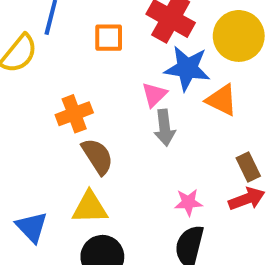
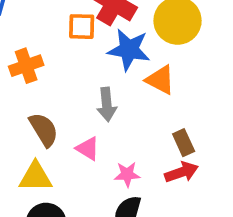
orange square: (109, 38) -> (82, 27), moved
pink triangle: (154, 95) -> (88, 149), moved, turned -45
orange cross: (74, 114) -> (26, 66), moved

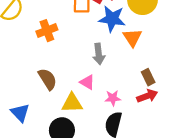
orange triangle: (160, 80) -> (132, 38), turned 30
brown semicircle: (44, 130) -> (47, 79), moved
yellow triangle: (35, 177) -> (72, 103), moved

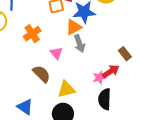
orange triangle: (132, 38) -> (74, 27), moved, turned 48
pink triangle: (87, 82) -> (56, 53), moved, turned 32
red arrow: (147, 96) -> (111, 71), moved

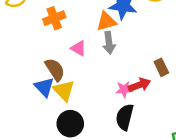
pink triangle: (56, 53) -> (78, 48), turned -32
yellow triangle: (66, 89) -> (64, 90), moved, turned 48
blue triangle: (25, 107) -> (44, 87), moved

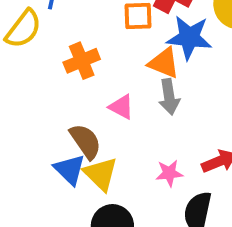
orange triangle: (106, 21) -> (164, 63), turned 40
pink star: (124, 89) -> (169, 173), moved

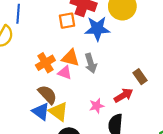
orange cross: (82, 61) -> (45, 63), moved
orange triangle: (164, 63) -> (70, 58), moved

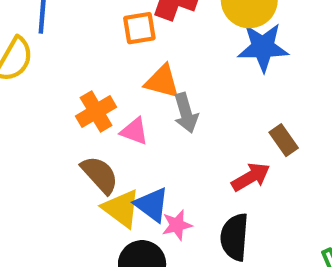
blue star: (97, 29) -> (263, 47), moved
orange triangle: (70, 58) -> (162, 81), moved
pink star: (97, 106) -> (177, 225), moved
blue triangle: (41, 112) -> (152, 205), moved

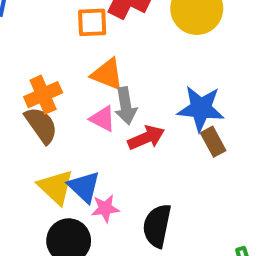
blue star: (263, 47) -> (201, 108), moved
pink triangle: (134, 131) -> (103, 119), moved
brown semicircle: (100, 175) -> (41, 125), moved
red arrow: (251, 177) -> (146, 138), moved

